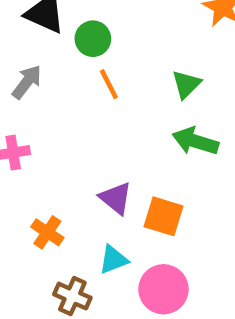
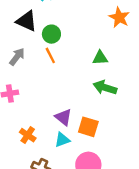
orange line: (109, 84) -> (50, 55), moved
green triangle: (186, 84) -> (100, 58), turned 42
cyan triangle: (113, 260) -> (62, 140), moved

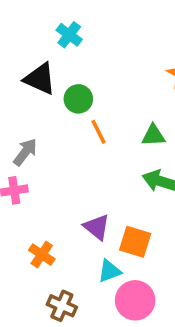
orange line: (50, 55) -> (98, 132), moved
gray arrow: (17, 57) -> (25, 152), moved
cyan triangle: (62, 140) -> (109, 271), moved

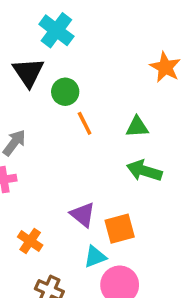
cyan cross: (69, 35) -> (56, 30), size x1.4
black triangle: (40, 79) -> (28, 72), turned 32
orange square: (135, 242) -> (120, 229), turned -32

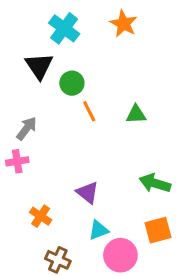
orange star: (165, 67) -> (124, 24), moved
green arrow: (144, 171) -> (155, 183), moved
orange square: (120, 229) -> (158, 230), moved

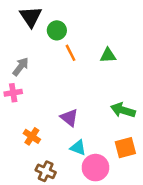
cyan triangle: (99, 230) -> (78, 148), turned 42

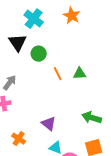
orange line: (71, 53) -> (58, 74), moved

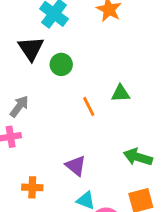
orange line: (58, 74) -> (89, 106), moved
orange cross: (19, 139) -> (32, 187), turned -32

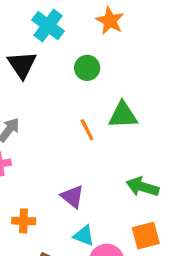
green circle: (61, 64) -> (87, 68), moved
green triangle: (121, 93) -> (123, 115), size x1.4

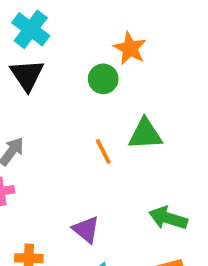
orange star: (110, 21) -> (130, 48), moved
cyan cross: (48, 26) -> (31, 29), moved

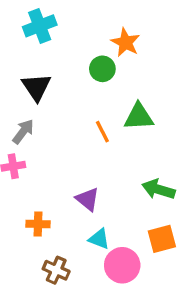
cyan cross: (31, 29) -> (40, 26), turned 32
black triangle: (27, 75) -> (36, 87), moved

